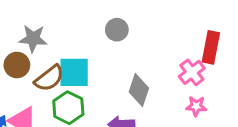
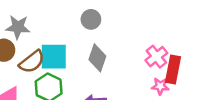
red rectangle: (211, 47) -> (173, 69), moved
gray diamond: (139, 90) -> (97, 58), moved

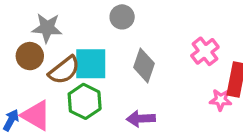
gray circle: (91, 19) -> (122, 17), moved
pink cross: (156, 57) -> (205, 51), moved

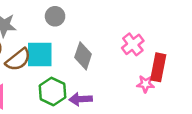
gray circle: (122, 17) -> (55, 16), moved
green hexagon: (85, 101) -> (52, 91), moved

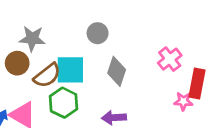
gray circle: (55, 16) -> (98, 33), moved
green hexagon: (52, 91) -> (63, 103), moved

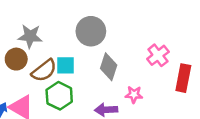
gray circle: (98, 33) -> (91, 31), size x1.5
cyan square: (70, 70) -> (66, 65), size x0.7
pink star: (183, 101) -> (134, 95), moved

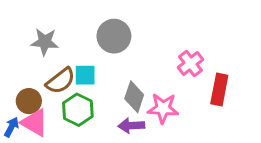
brown circle: (16, 59) -> (29, 101), moved
gray diamond: (109, 67) -> (134, 97), moved
pink star: (134, 95) -> (163, 108), size x1.5

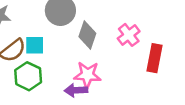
gray diamond: (134, 97) -> (87, 35), moved
pink star: (163, 108) -> (87, 75), moved

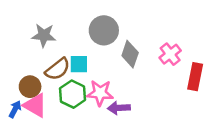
pink star: (87, 75) -> (100, 93), moved

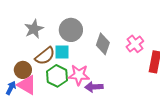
gray circle: (104, 30) -> (71, 30), moved
gray star: (44, 35) -> (34, 29), turned -30

